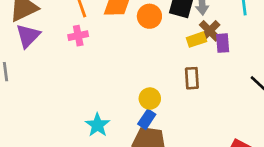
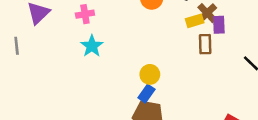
brown rectangle: (192, 78) -> (205, 44), moved
cyan star: (97, 125) -> (92, 46), moved

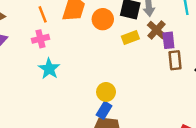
yellow rectangle: (195, 21) -> (130, 38), moved
brown rectangle: (205, 44) -> (175, 60), moved

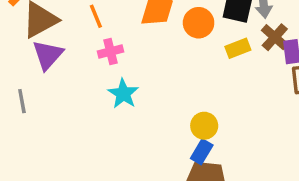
orange line: (43, 14) -> (96, 16), moved

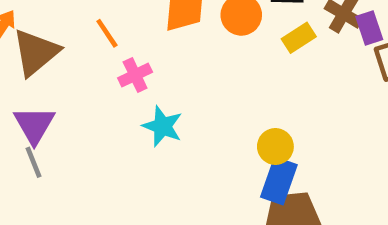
purple triangle: (48, 55) -> (34, 125), moved
blue rectangle: (202, 152) -> (279, 181), size x1.4

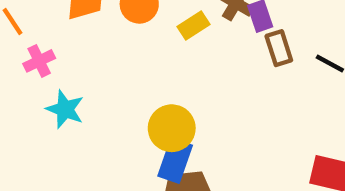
yellow circle: (275, 147) -> (172, 128), size x1.4

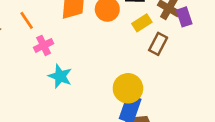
brown rectangle: (279, 48) -> (158, 44), moved, turned 45

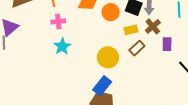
purple rectangle: (184, 17) -> (167, 44), moved
yellow circle: (128, 88) -> (108, 57), moved

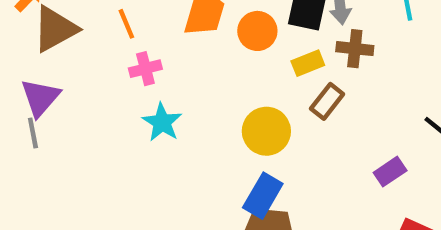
brown cross: (153, 26) -> (355, 49), turned -35
purple rectangle: (167, 44) -> (390, 172), moved, turned 64

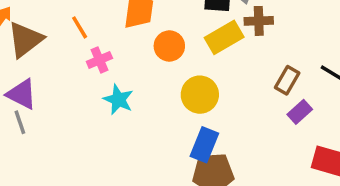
orange circle: (257, 31) -> (169, 46), moved
yellow rectangle: (308, 63) -> (224, 37), size x1.5
purple triangle: (40, 98) -> (22, 94), turned -36
brown rectangle: (327, 101) -> (287, 80), moved

